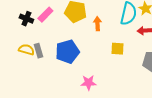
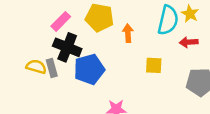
black cross: (26, 19) -> (67, 47), moved, size x1.5

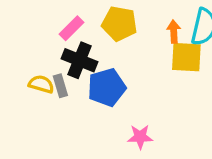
orange arrow: (128, 33) -> (174, 32), moved
yellow square: (154, 65) -> (186, 57), moved, size x1.5

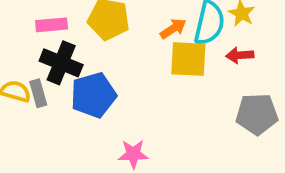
pink rectangle: (72, 28) -> (52, 25), turned 40
orange arrow: (174, 32) -> (173, 29), turned 60

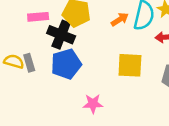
yellow square: (188, 59) -> (130, 65), moved
black cross: (61, 63) -> (61, 35), moved

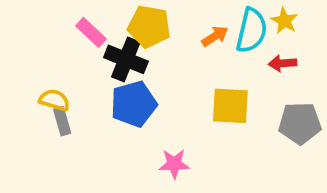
pink rectangle: (38, 17) -> (91, 32), turned 48
gray rectangle: (29, 63) -> (62, 121), moved

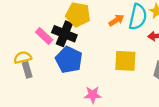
pink rectangle: (91, 32) -> (44, 36), moved
yellow semicircle: (54, 100) -> (23, 57), turned -30
blue pentagon: (134, 104) -> (69, 60), turned -30

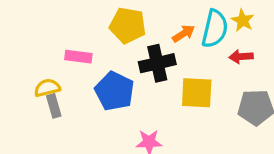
black cross: (64, 34) -> (157, 63), moved, turned -35
pink rectangle: (44, 36) -> (78, 57), turned -36

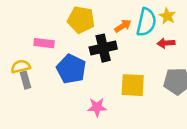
yellow square: (197, 93) -> (133, 85), moved

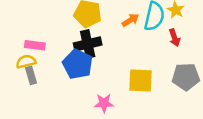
pink rectangle: (44, 43) -> (35, 45), moved
red arrow: (166, 43) -> (174, 38), turned -105
black cross: (103, 48) -> (88, 44), moved

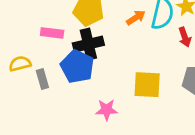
pink rectangle: (35, 45) -> (52, 33), moved
gray rectangle: (31, 75) -> (42, 79), moved

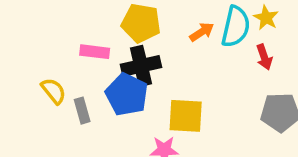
yellow semicircle: (20, 64) -> (54, 91), turned 65
yellow square: (147, 85) -> (186, 116), moved

